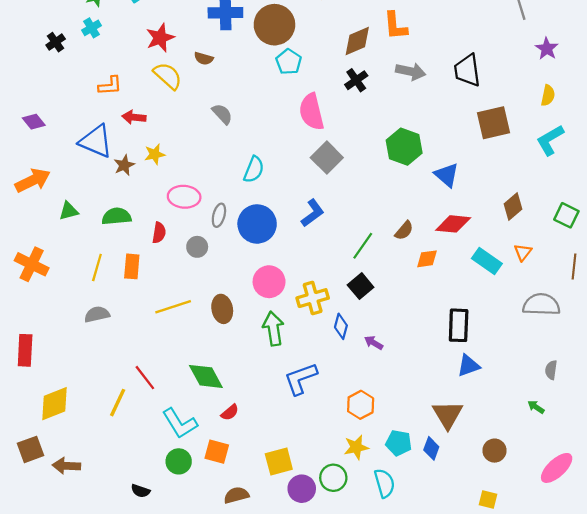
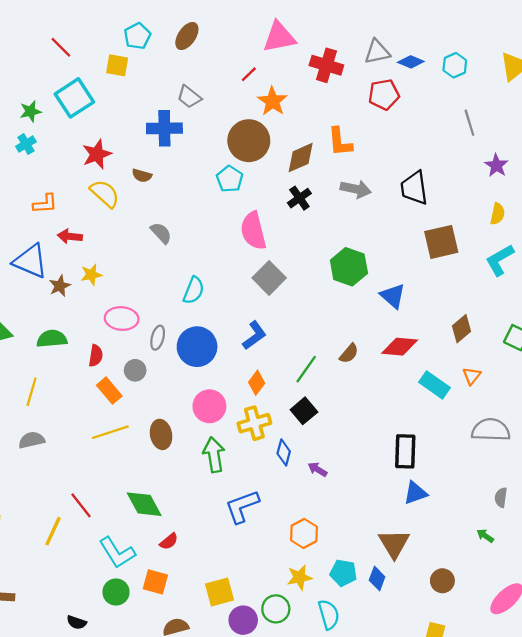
brown circle: (274, 25) -> (249, 141), moved
orange diamond: (427, 259) -> (257, 383), moved, turned -45
orange rectangle: (132, 266) -> (109, 391), moved, turned -45

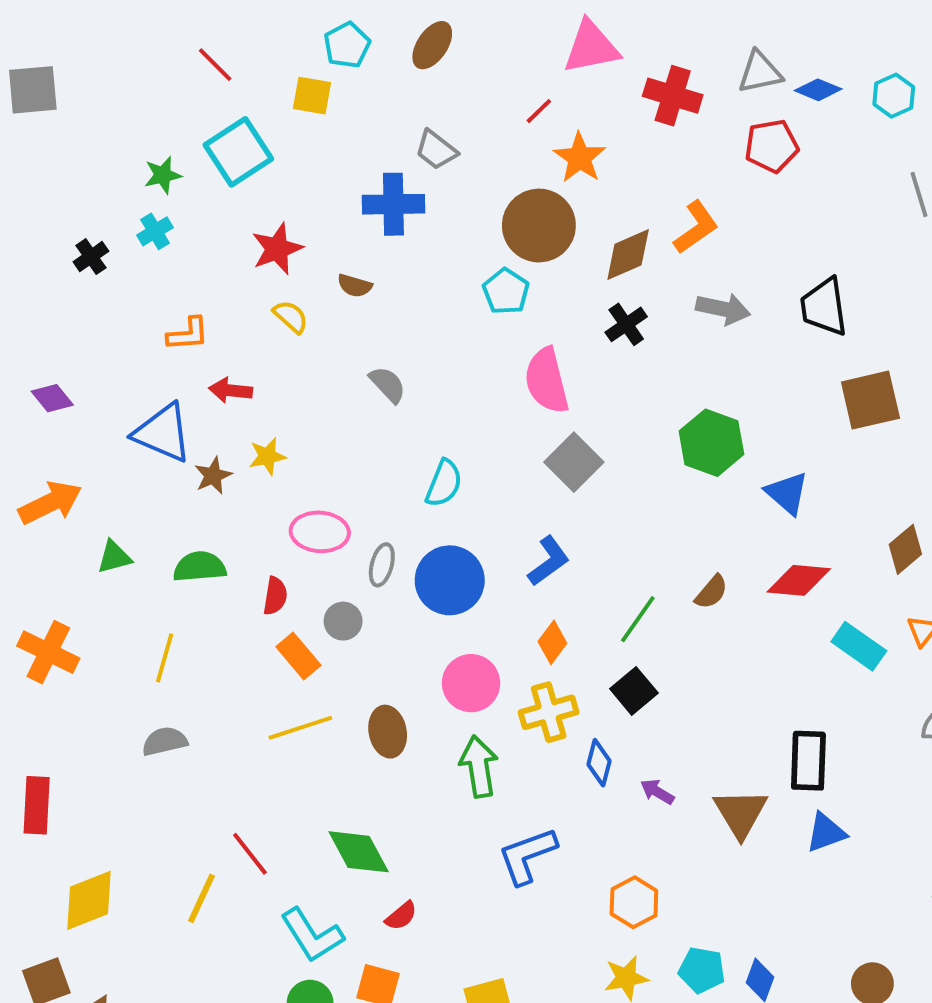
orange L-shape: (340, 142) -> (696, 227), turned -120
yellow semicircle: (105, 194) -> (291, 317), size x0.7
brown triangle: (394, 544) -> (741, 813), moved

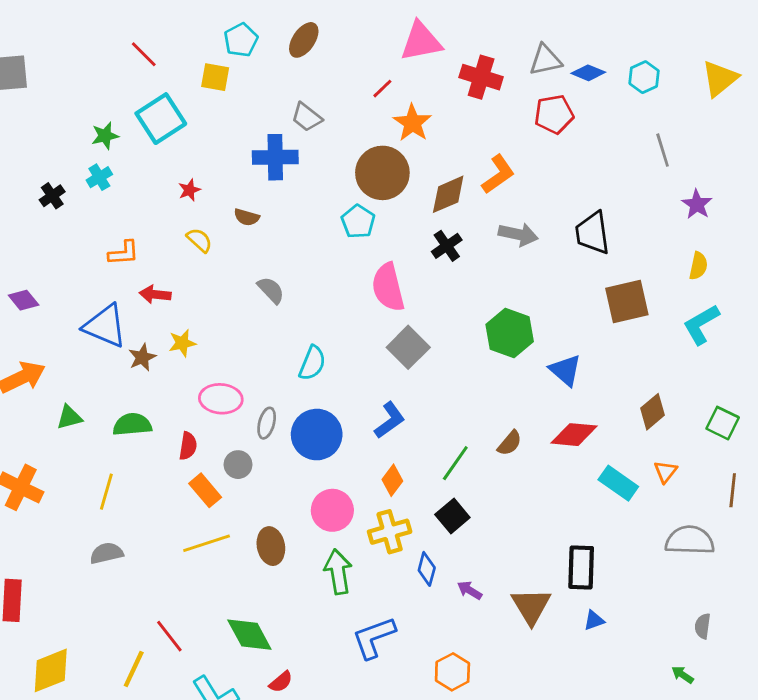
red star: (277, 249) -> (189, 190), size x0.6
blue triangle: (826, 832) -> (594, 620), size x0.7

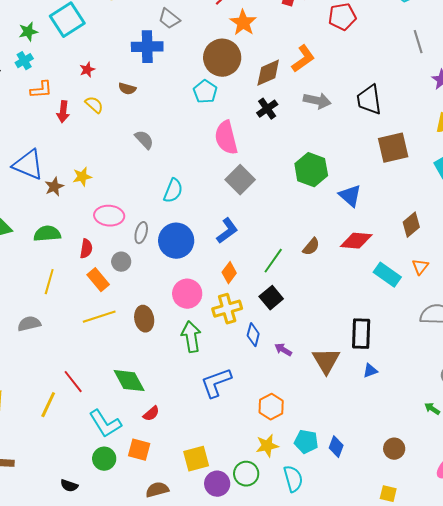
orange L-shape: (124, 253) -> (41, 90), moved
red arrow: (155, 294) -> (63, 112), moved, turned -90
yellow line: (106, 492) -> (49, 282), moved

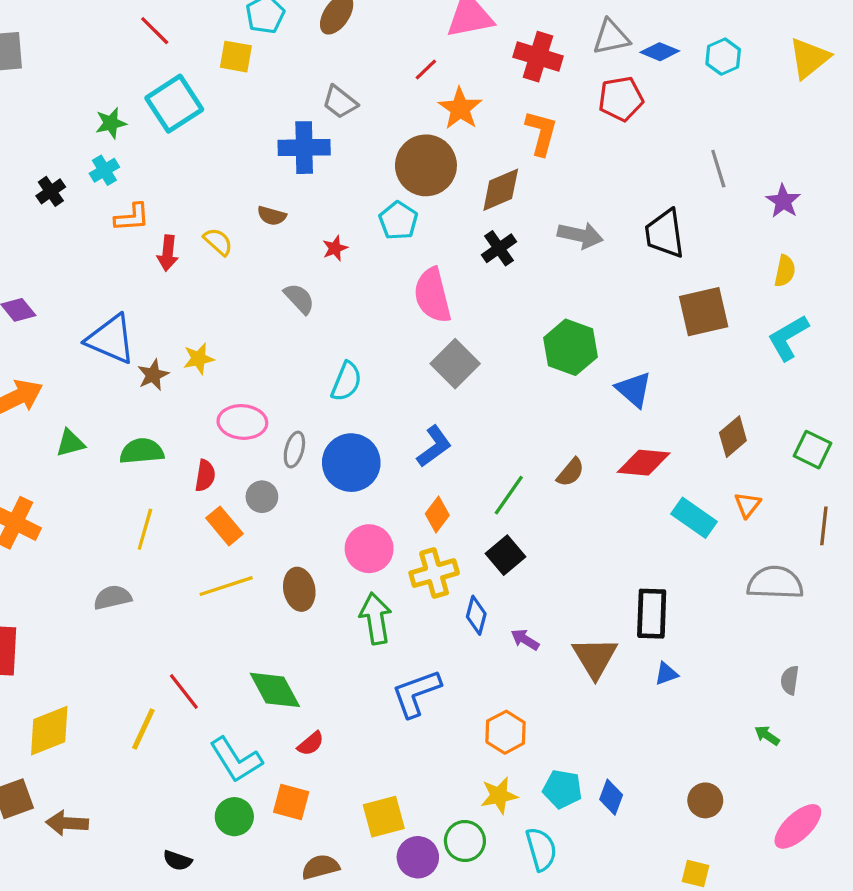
gray line: (418, 42) -> (718, 169), moved
orange L-shape: (303, 59) -> (541, 133), moved, turned -40
red star: (87, 70) -> (335, 248), moved

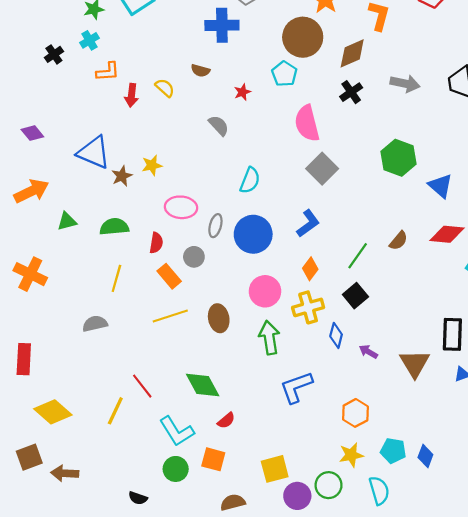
yellow diamond: (49, 731) -> (53, 412), turned 63

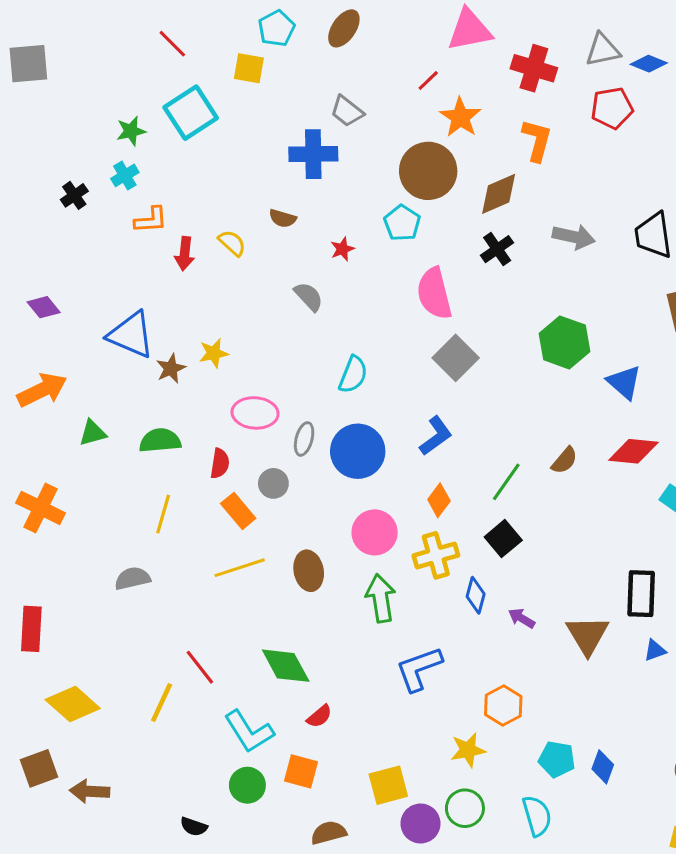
yellow star: (351, 455) -> (468, 750), moved

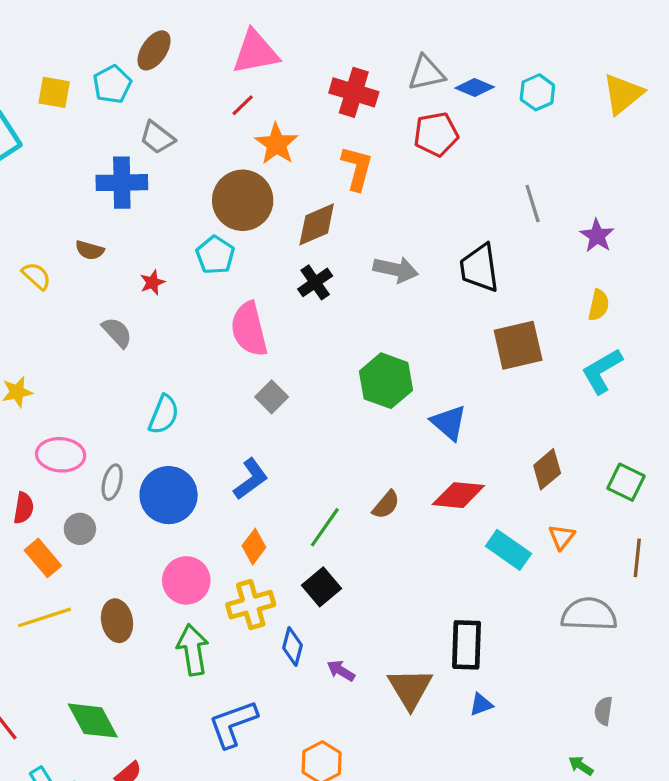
cyan pentagon: (276, 28) -> (112, 84), moved
pink triangle: (470, 30) -> (256, 52), moved
gray square: (456, 358) -> (272, 397), size x0.7

